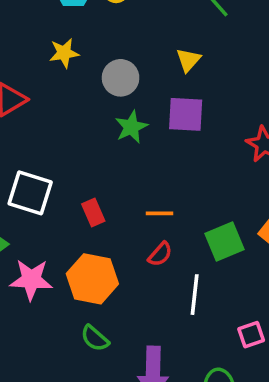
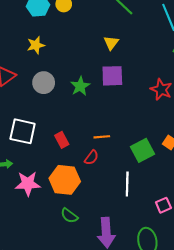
gray circle: (121, 78) -> (44, 83), moved
red semicircle: (160, 254) -> (91, 158), moved

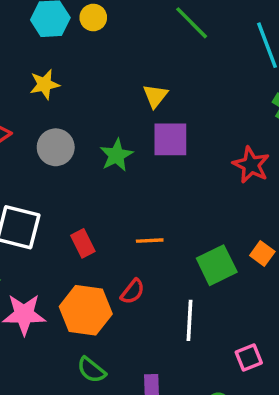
yellow triangle: (111, 43) -> (155, 96), moved
red semicircle: (91, 158) -> (133, 292), moved

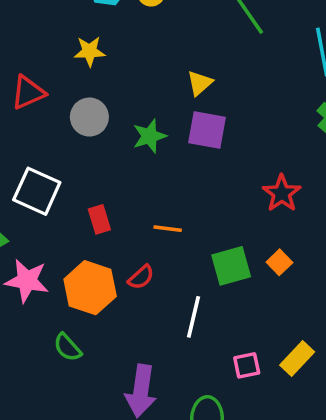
red star: (251, 165) -> (282, 193), moved
green semicircle: (91, 370) -> (68, 347), moved

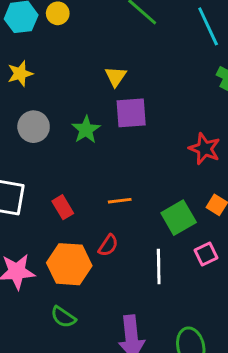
pink square: (247, 365) -> (206, 254), moved

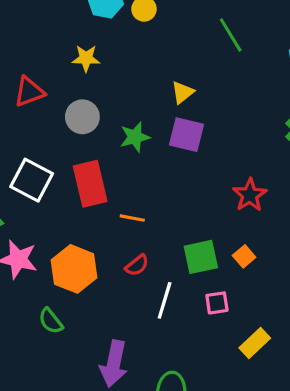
orange line: (120, 201) -> (132, 218), moved
red rectangle: (63, 207) -> (90, 184), moved, size x1.8
red semicircle: (108, 245) -> (137, 265), moved

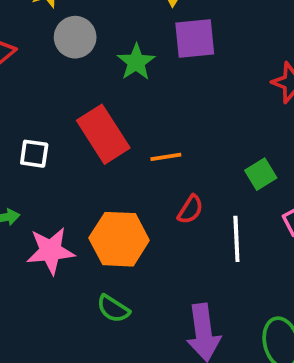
gray circle: (82, 117) -> (75, 37), moved
white square: (32, 180) -> (34, 154), size x0.6
green square: (201, 257) -> (261, 174), size x0.7

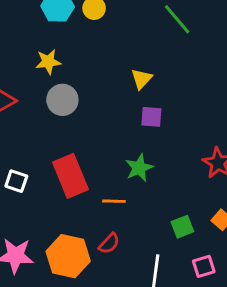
purple square: (195, 38) -> (151, 117), size x0.7
green star: (136, 62) -> (139, 168), moved
red semicircle: (190, 209) -> (109, 243), moved

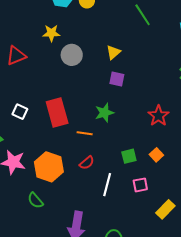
gray circle: (62, 100) -> (72, 55), moved
red semicircle: (109, 243) -> (87, 163), moved

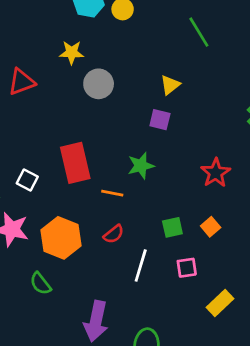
yellow triangle: (113, 52) -> (170, 85), moved
white square: (20, 112) -> (27, 180), moved

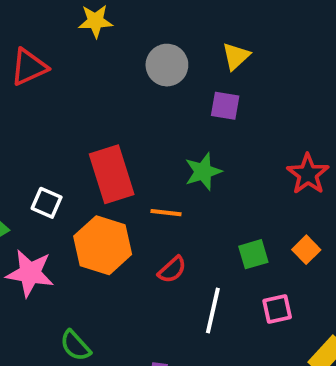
gray circle: (99, 84) -> (167, 65), moved
orange hexagon: (61, 238) -> (103, 245), moved

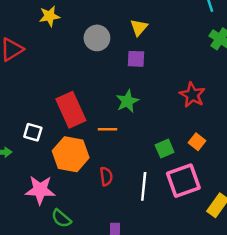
red semicircle: (172, 270) -> (106, 176), moved, turned -48
pink star: (30, 273) -> (40, 190), moved
pink square: (277, 309) -> (183, 181), size x1.8

